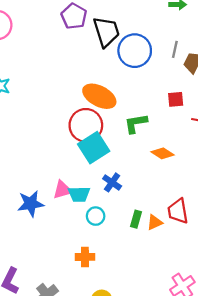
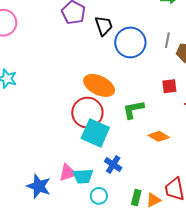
black trapezoid: (106, 32) -> (104, 26), size x0.7
cyan square: (94, 148) -> (95, 133), turned -32
blue star: (31, 204) -> (39, 186), turned 30

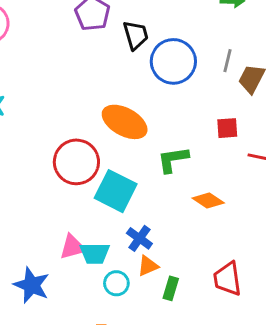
red circle: (87, 113) -> (76, 162), moved
blue star: (39, 186) -> (32, 285), moved
orange triangle: (153, 200) -> (148, 266), moved

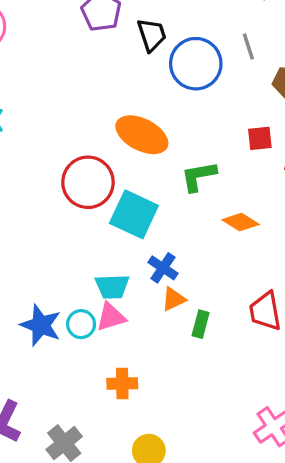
gray line: (227, 61) -> (248, 47), moved, turned -30
pink triangle: (73, 247) -> (111, 317), moved
cyan circle: (116, 283) -> (81, 324), moved

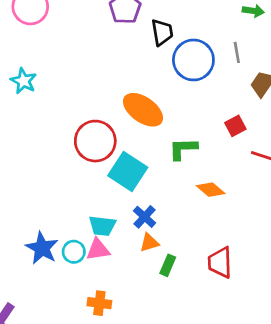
red square: (260, 138) -> (235, 126), turned -30

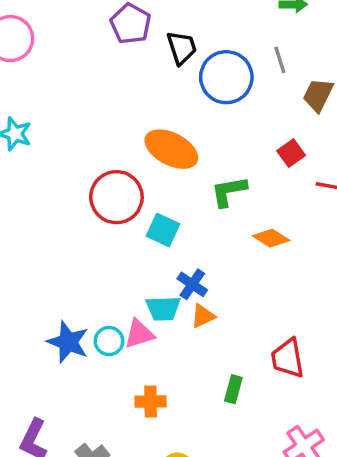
cyan square: (128, 171) -> (163, 230), size x0.7
cyan trapezoid: (102, 226) -> (163, 308), moved
red trapezoid: (220, 262) -> (288, 358), moved
green rectangle: (168, 265) -> (233, 389), moved

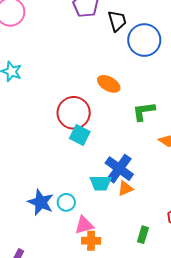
orange ellipse: (171, 149) -> (109, 84), size x0.7
cyan square: (163, 230) -> (80, 135), moved
blue cross: (192, 284) -> (119, 169), size x1.5
pink triangle: (139, 334) -> (84, 225), moved

